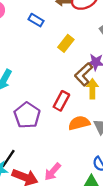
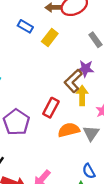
yellow rectangle: (66, 43) -> (50, 37), moved

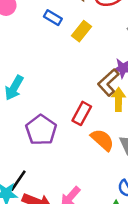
orange semicircle: (69, 130) -> (102, 140), turned 55

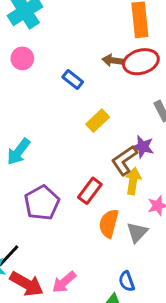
yellow rectangle: (81, 31) -> (98, 121), moved
orange semicircle: (102, 140) -> (109, 223), turned -125

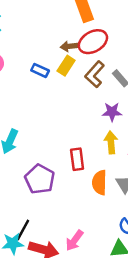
yellow rectangle: (98, 121) -> (66, 66), moved
brown L-shape: (124, 160) -> (95, 74), moved
red rectangle: (90, 191) -> (77, 159), turned -30

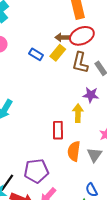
brown L-shape: (95, 74) -> (80, 63), turned -35
yellow arrow: (111, 142) -> (78, 113), moved
purple pentagon: (40, 179) -> (36, 171), moved, turned 30

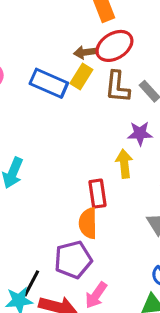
blue rectangle: (36, 54) -> (49, 83), size x1.6
orange semicircle: (74, 151) -> (88, 223), moved

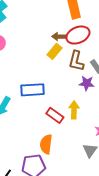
blue rectangle: (49, 83) -> (32, 90), moved, turned -35
purple star: (140, 133) -> (87, 83), moved
red rectangle: (97, 194) -> (55, 115), moved, turned -54

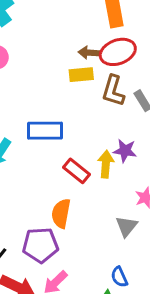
yellow rectangle: (55, 51) -> (81, 75), turned 42
purple star: (87, 83) -> (125, 151), moved

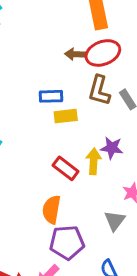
yellow rectangle: (81, 75) -> (66, 116), moved
blue rectangle: (45, 131) -> (51, 96), moved, size x0.7
purple pentagon: (40, 245) -> (67, 242), moved

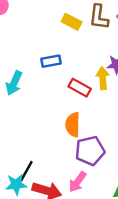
blue rectangle: (51, 96) -> (51, 61), moved
yellow rectangle: (66, 116) -> (72, 22), moved, turned 42

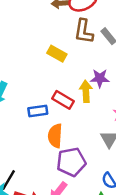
yellow rectangle: (72, 22) -> (57, 54), moved
blue rectangle: (51, 61) -> (38, 111), moved

